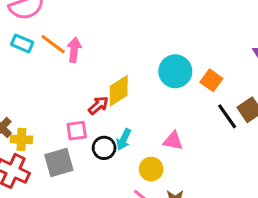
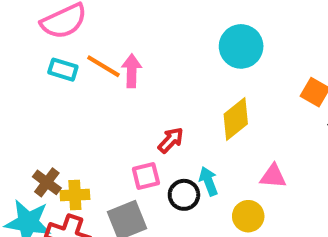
cyan circle: (175, 71) -> (241, 46), moved
yellow diamond: (119, 91) -> (236, 119), moved
cyan arrow: (124, 139) -> (208, 181), turned 140

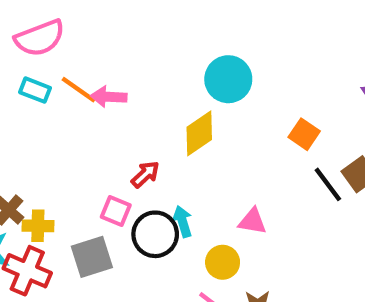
pink arrow: (132, 71) -> (109, 97), turned -92
yellow diamond: (236, 119) -> (199, 133), moved
pink square: (146, 176) -> (116, 211), turned 32
black circle: (184, 195) -> (155, 234), size x1.4

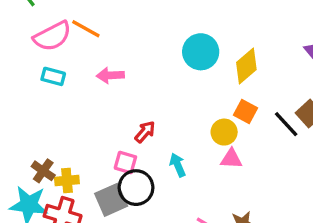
orange line: (79, 90) -> (86, 29), moved
yellow diamond: (199, 133) -> (246, 66), moved
orange square: (304, 134) -> (246, 111), moved
black circle: (155, 234) -> (136, 188), moved
yellow circle: (223, 262) -> (224, 132), moved

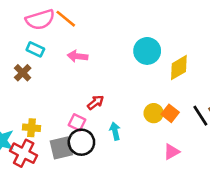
orange square: (246, 111) -> (170, 113), moved
pink triangle: (231, 159) -> (172, 152), moved, turned -42
brown cross: (43, 171) -> (23, 73), moved

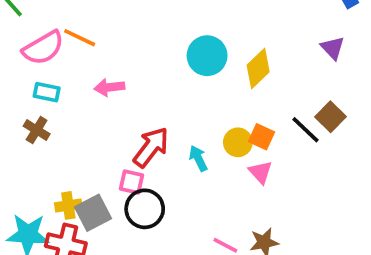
red arrow: (95, 102) -> (151, 147), size x1.6
cyan arrow: (115, 131) -> (198, 158), moved
gray square: (61, 148) -> (93, 213), moved
pink triangle: (172, 152) -> (261, 172), moved, turned -30

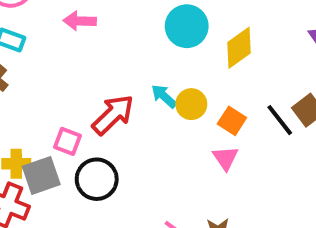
pink arrow: (109, 87) -> (80, 21), moved
yellow circle: (238, 142) -> (191, 104), moved
cyan arrow: (198, 158) -> (164, 96), moved, turned -30
pink square: (131, 182) -> (67, 141), moved

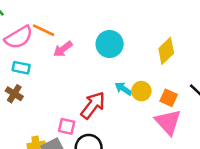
pink arrow: (80, 21) -> (63, 49), turned -30
cyan circle: (187, 26) -> (110, 44), moved
pink triangle: (225, 158) -> (168, 122), size x1.6

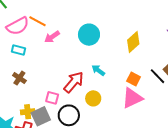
yellow circle: (141, 91) -> (93, 98), moved
brown cross: (14, 94) -> (19, 78), moved
pink triangle: (168, 122) -> (132, 98), turned 45

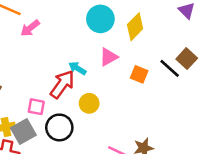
cyan circle: (89, 35) -> (100, 19), moved
cyan arrow: (98, 70) -> (77, 68), moved
pink triangle: (132, 98) -> (109, 57), moved, size x0.7

